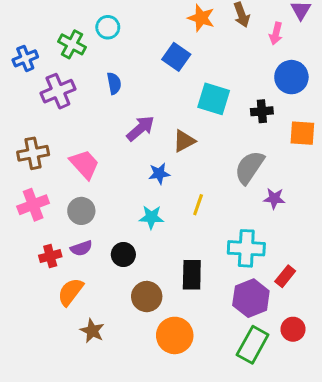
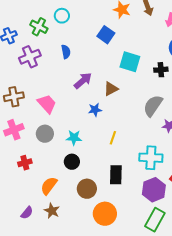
yellow line: (198, 205) -> (113, 138), moved
cyan star: (151, 217) -> (74, 138), moved
purple semicircle: (81, 248) -> (27, 213), moved, turned -32
orange semicircle: (70, 292) -> (49, 186), moved

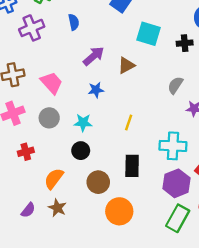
gray semicircle: (153, 106) -> (175, 85), size x0.7
blue star: (95, 110) -> (96, 90), moved

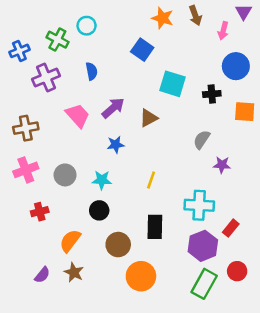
pink trapezoid: (52, 83) -> (78, 115), moved

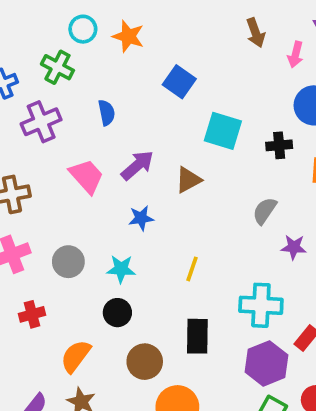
orange star: (162, 18) -> (128, 36), moved
cyan circle: (87, 26) -> (83, 29), moved

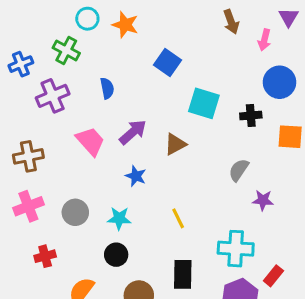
blue star: (141, 218) -> (136, 176), turned 30
yellow line: (192, 269) -> (178, 218), turned -45

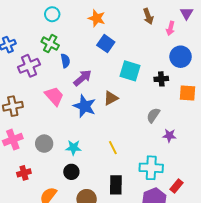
orange star: (125, 25) -> (97, 18), moved
green cross: (66, 50) -> (50, 44), moved
purple arrow: (133, 132) -> (83, 78), moved
blue star: (136, 176) -> (85, 106), moved, size x1.6

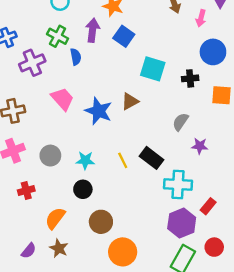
purple arrow: (83, 78) -> (93, 30), moved, turned -42
yellow line: (113, 148) -> (123, 160), moved
black rectangle: (116, 185) -> (152, 158), moved, turned -54

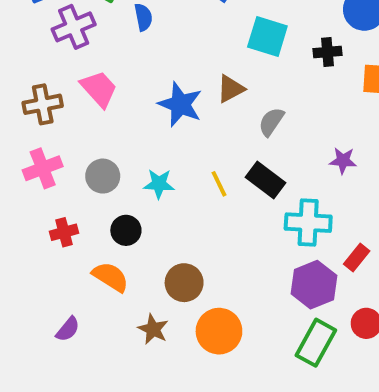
pink trapezoid: (62, 99) -> (99, 89), moved
gray semicircle: (180, 122) -> (271, 122), moved
black circle: (83, 189) -> (126, 230), moved
orange semicircle: (55, 218) -> (110, 277), turned 85
brown star: (59, 248) -> (153, 329), moved

